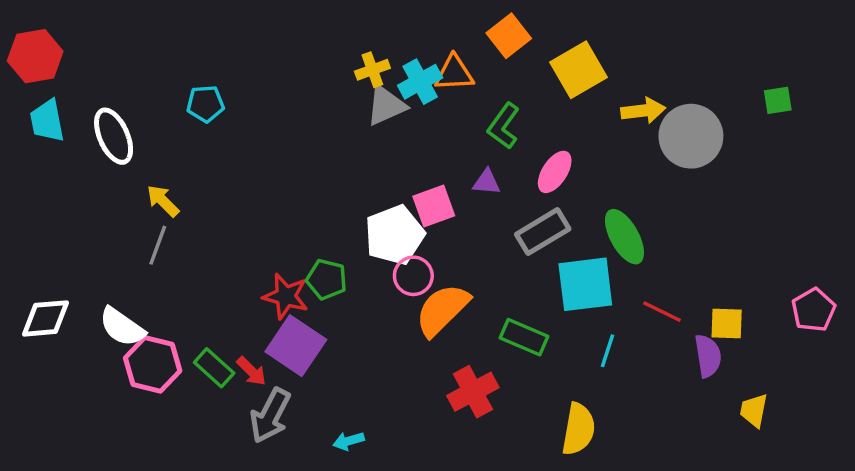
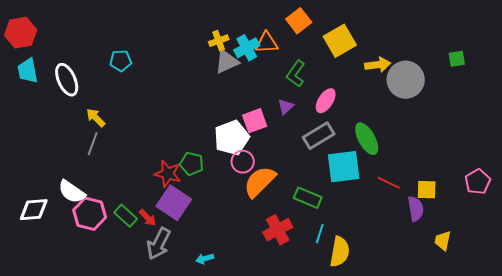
purple triangle: (487, 182) -> (286, 107), turned -48
white diamond: (45, 318) -> (34, 210), moved
cyan line: (607, 351) -> (320, 234), moved

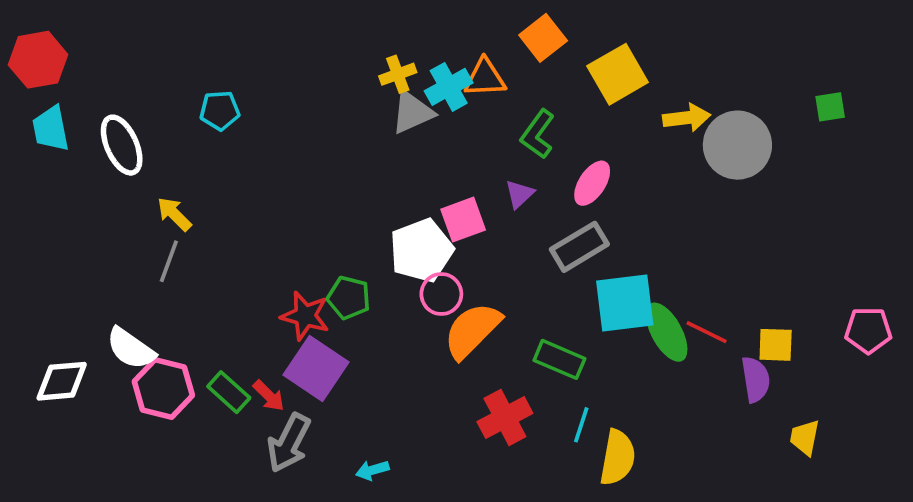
green ellipse: (367, 139) -> (667, 332), moved
pink pentagon: (478, 182) -> (868, 330), turned 30

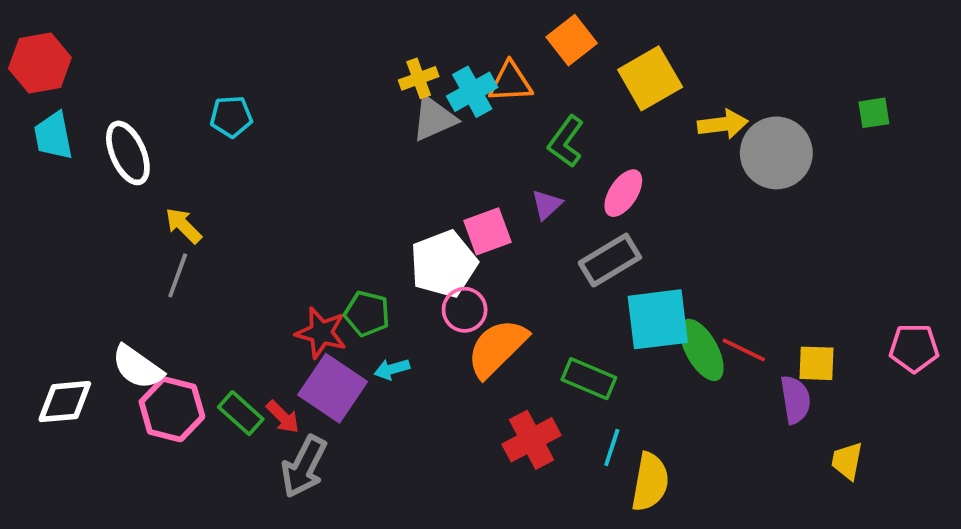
cyan arrow: (372, 470) -> (392, 369), moved

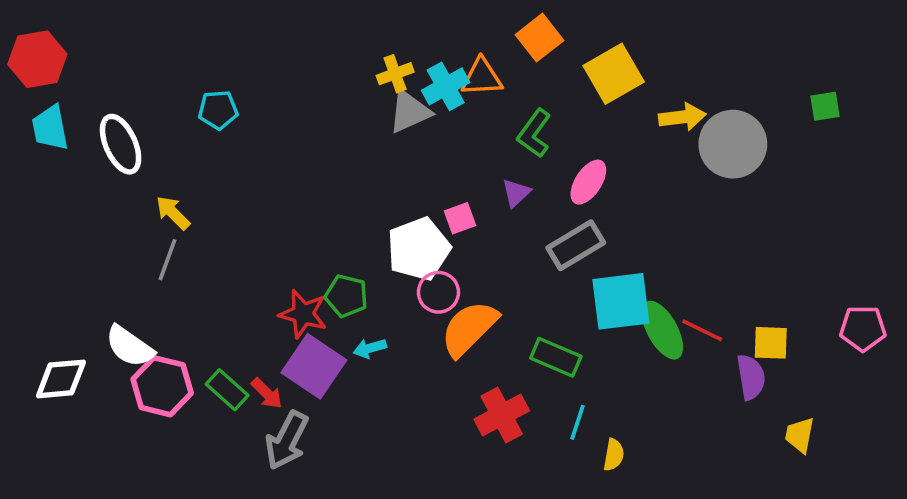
pink square: (488, 231) -> (460, 218), size x0.7
yellow semicircle: (650, 482) -> (614, 455), size x0.6

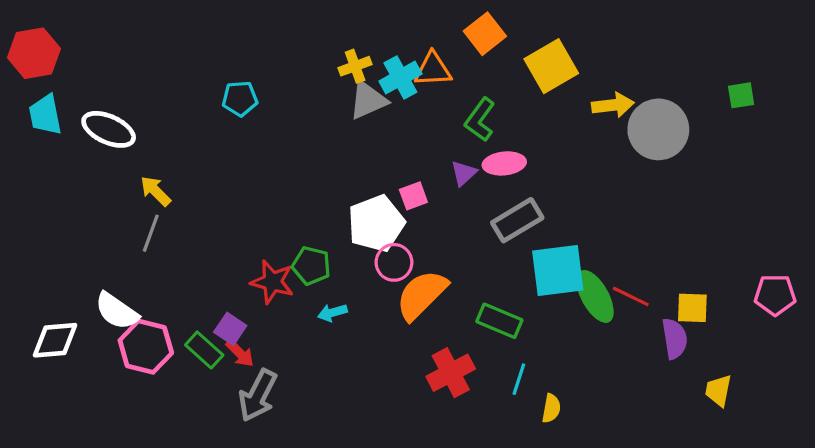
cyan pentagon: (218, 110) -> (240, 99), moved
white ellipse: (121, 144) -> (109, 129), turned -42
pink ellipse: (588, 182) -> (504, 163), moved, turned 51
purple square: (314, 366) -> (230, 329), moved, size x0.6

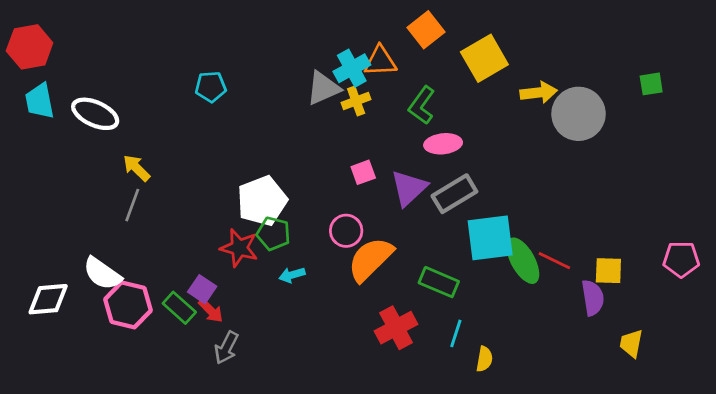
yellow cross: (355, 66) -> (356, 101), moved
purple triangle: (464, 173) -> (409, 188), moved, size x1.6
white pentagon: (376, 223) -> (262, 201), moved
gray arrow: (258, 395) -> (226, 348), size x0.7

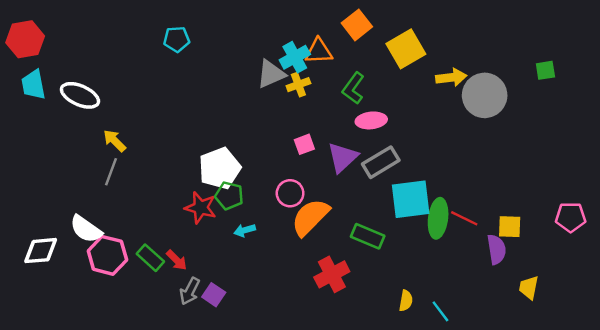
cyan pentagon: (211, 87) -> (177, 39), moved
green ellipse: (523, 261) -> (438, 218), turned 36
purple square: (202, 289) -> (214, 295), moved
cyan line: (456, 333) -> (440, 311), moved, turned -55

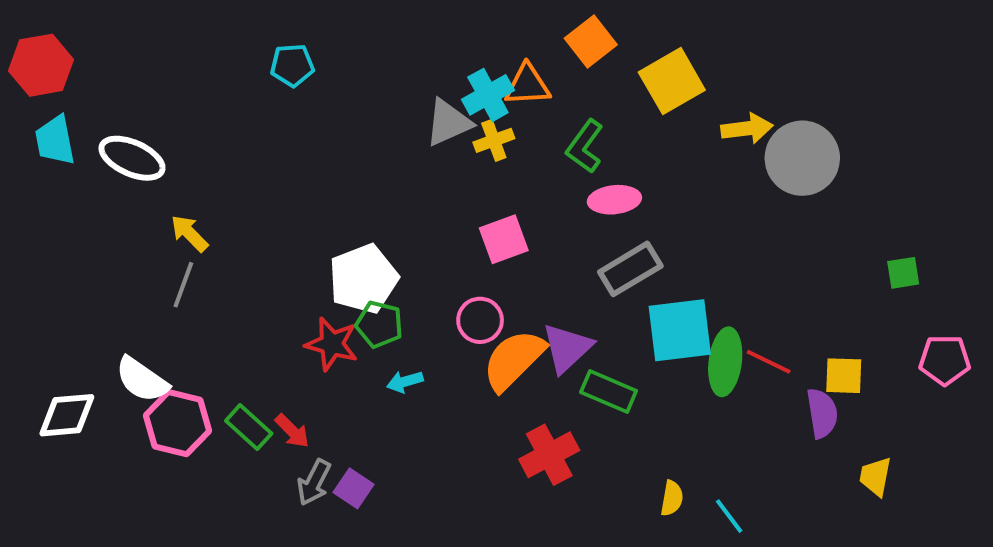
green square: (545, 70) -> (903, 273), moved
pink square: (304, 144) -> (504, 239), size x1.4
purple triangle: (343, 157) -> (567, 348), moved

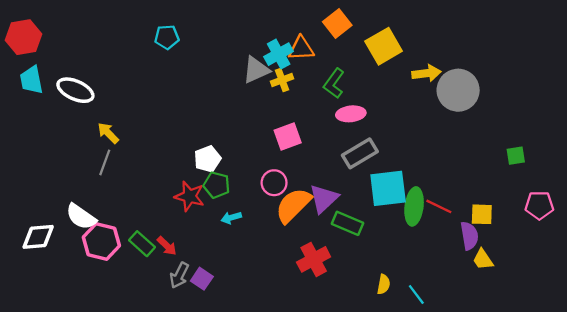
white pentagon: (363, 279) -> (207, 159), size x0.7
yellow trapezoid: (875, 476) -> (483, 259), moved, turned -45

